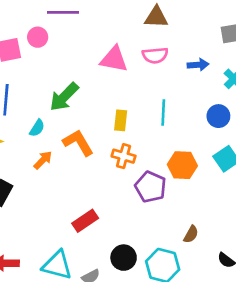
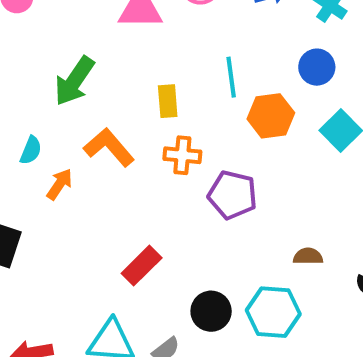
cyan semicircle: (37, 128) -> (31, 150), moved
orange hexagon: (182, 165) -> (271, 116), moved
brown semicircle: (191, 234) -> (308, 256), turned -108

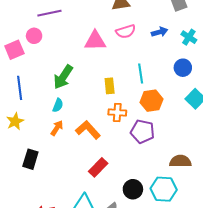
orange hexagon: (271, 116) -> (152, 101), moved
orange L-shape: (109, 147) -> (88, 130), moved
cyan semicircle: (31, 150) -> (58, 105), moved
brown semicircle: (308, 256) -> (180, 161), size x1.5

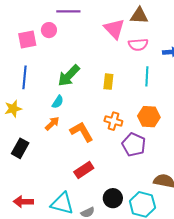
pink triangle: (95, 41) -> (114, 29), moved, turned 35
cyan line: (141, 73) -> (147, 76), moved
yellow rectangle: (110, 86) -> (108, 82), moved

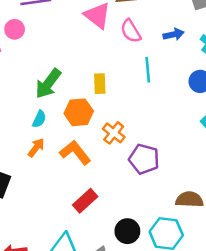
pink semicircle: (138, 45) -> (131, 31), turned 72
orange hexagon: (149, 117) -> (79, 112), moved
orange cross: (113, 121) -> (114, 133), turned 30

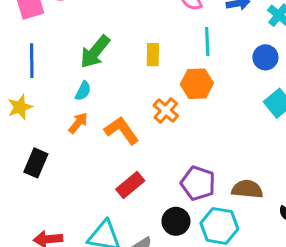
orange hexagon: (79, 112) -> (197, 84), moved
purple pentagon: (144, 159) -> (198, 183), moved

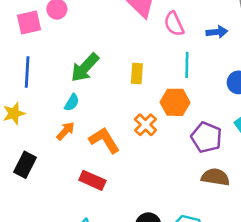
purple pentagon: (198, 183) -> (206, 137), moved
red rectangle: (130, 185) -> (92, 180), moved, turned 60
brown semicircle: (247, 189) -> (215, 177), moved

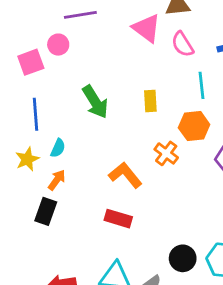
green arrow: (85, 68) -> (95, 102), turned -68
cyan semicircle: (72, 102) -> (58, 148), moved
orange arrow: (66, 131) -> (57, 180), moved

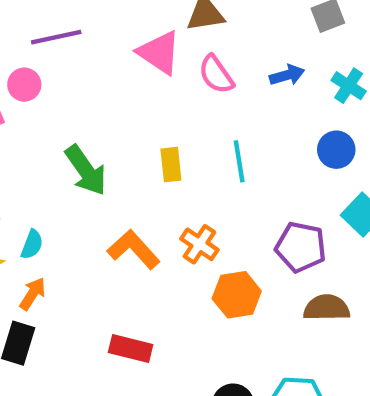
cyan line: (201, 85) -> (239, 161), moved
orange hexagon: (194, 126) -> (237, 295), moved
orange L-shape: (125, 175) -> (134, 249), moved

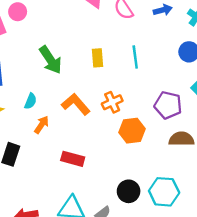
cyan semicircle: (32, 244) -> (30, 101), moved
orange cross: (199, 244) -> (112, 102), turned 30
orange arrow: (33, 294) -> (42, 125), moved

